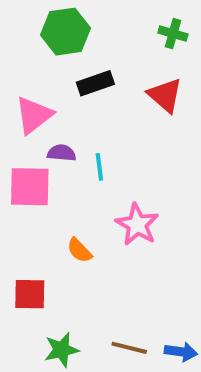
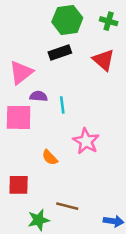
green hexagon: (66, 32) -> (67, 20), moved
brown line: (129, 348) -> (67, 206), moved

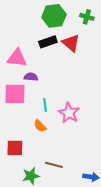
red triangle: (104, 60) -> (71, 43), moved
pink triangle: (21, 72) -> (17, 58), turned 45
cyan line: (62, 105) -> (45, 105), moved

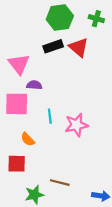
pink triangle: (17, 58) -> (19, 64), turned 45
pink star: (69, 113) -> (76, 125), turned 30
orange semicircle: (40, 126) -> (28, 139), moved

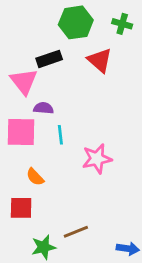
black rectangle: (53, 46) -> (49, 59), moved
cyan line: (50, 116) -> (60, 135), moved
brown line: (60, 183) -> (76, 232), turned -36

